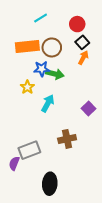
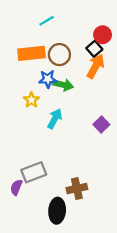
red circle: (77, 24) -> (103, 35), moved
orange arrow: (83, 58) -> (96, 66), size x1.5
brown cross: (67, 139) -> (77, 189), moved

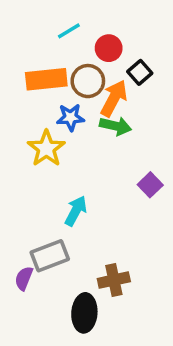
red circle: (103, 35) -> (109, 48), moved
orange arrow: (96, 66) -> (114, 98), moved
green arrow: (63, 85) -> (116, 126), moved
yellow star: (31, 100) -> (46, 148), size x1.5
cyan arrow: (55, 119) -> (76, 211), moved

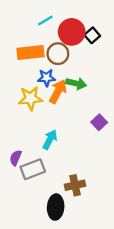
red circle: (109, 48) -> (72, 32), size x1.5
black square: (140, 72) -> (92, 35), moved
orange arrow: (114, 98) -> (58, 91), moved
yellow star: (46, 148) -> (30, 98), turned 30
purple semicircle: (24, 278) -> (16, 158), moved

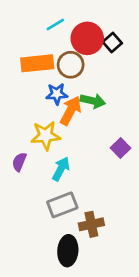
yellow star: (30, 98) -> (46, 136), moved
purple semicircle: (16, 158) -> (19, 162), moved
gray rectangle: (33, 169) -> (62, 205), moved

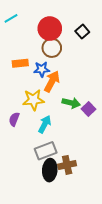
cyan line: (55, 25) -> (11, 18), moved
red circle: (87, 38) -> (50, 29), moved
orange rectangle: (37, 63) -> (20, 63), moved, size x0.7
green arrow: (93, 101) -> (71, 103), moved
black ellipse: (68, 251) -> (50, 170), moved

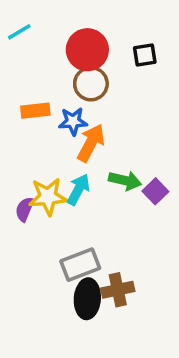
black square: (82, 32) -> (145, 55), turned 32
yellow star: (33, 100) -> (48, 197), moved
cyan arrow: (45, 124) -> (78, 189), moved

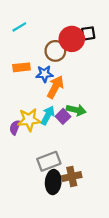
cyan line: (19, 32) -> (19, 27), moved
red circle: (87, 50) -> (72, 39), moved
purple square: (155, 191) -> (63, 116), moved

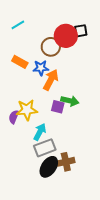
orange rectangle: (21, 67) -> (20, 62), turned 35
cyan arrow: (48, 115) -> (40, 132), moved
purple square: (63, 116) -> (58, 107), turned -32
black ellipse: (53, 182) -> (49, 167), turned 30

